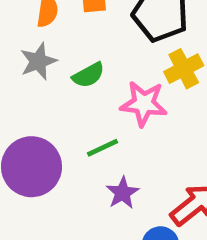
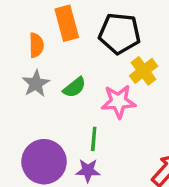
green line: (102, 148) -> (94, 139), turned -50
purple star: (123, 193) -> (88, 171), moved, turned -30

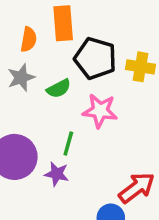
black pentagon: (119, 33) -> (95, 58), moved
yellow cross: (144, 71) -> (140, 67), moved, turned 36

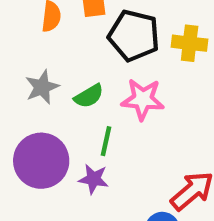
gray star: (21, 78) -> (42, 87), moved
green semicircle: (59, 89) -> (89, 96), moved

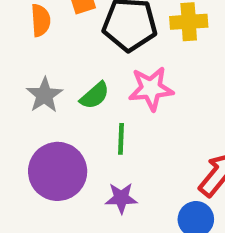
purple star: (94, 179) -> (121, 198), moved

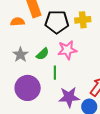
orange semicircle: (41, 20) -> (18, 22), turned -88
purple star: (121, 198) -> (69, 97), moved, size x1.5

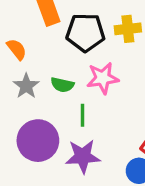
orange semicircle: (18, 22) -> (17, 49), moved, turned 56
green semicircle: (43, 54) -> (62, 85), turned 56
purple star: (69, 97) -> (83, 156), moved

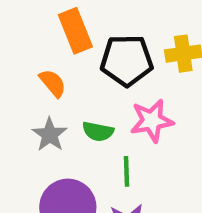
orange semicircle: (17, 49) -> (53, 83), moved

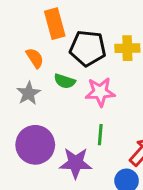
green semicircle: (98, 131) -> (65, 81), moved
green line: (126, 171) -> (100, 135), moved

